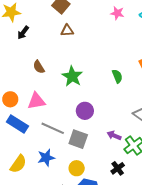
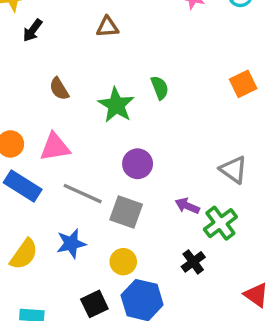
green semicircle: (117, 76) -> (160, 88), moved

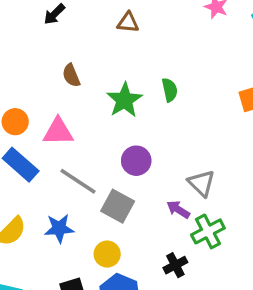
gray triangle: (233, 170) -> (202, 183), moved

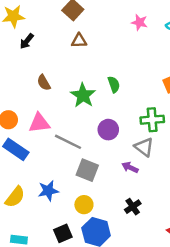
purple circle: (136, 161) -> (108, 130), moved
gray line: (78, 181) -> (68, 142), moved
green cross: (208, 231) -> (152, 120), moved, turned 30

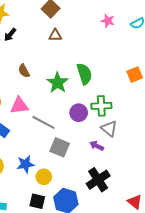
green semicircle: (114, 84) -> (84, 74), size x1.5
green cross: (152, 120) -> (101, 106), moved
yellow circle: (84, 205) -> (44, 177), moved
black cross: (133, 207) -> (98, 180), size x1.6
black square: (63, 233) -> (37, 201), turned 35

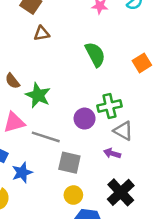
green semicircle: (84, 74) -> (95, 54), moved
green star: (58, 83) -> (38, 95), moved
blue star: (25, 164) -> (22, 173), moved
yellow circle: (44, 177) -> (73, 195), moved

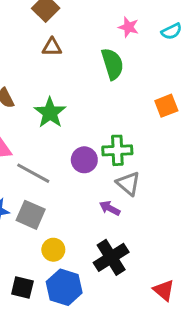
green semicircle: (95, 54) -> (112, 64), moved
green star: (38, 95) -> (50, 113), moved
gray square: (69, 163) -> (31, 215), moved

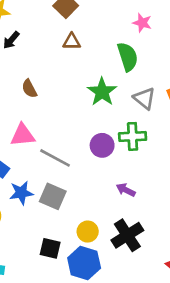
green star: (50, 113) -> (102, 92), moved
gray triangle: (128, 183) -> (144, 98), moved
yellow circle: (53, 250) -> (88, 232), moved
black square: (22, 288) -> (50, 248), moved

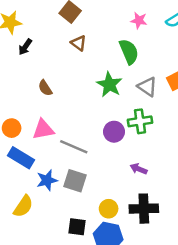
brown triangle: (72, 42) -> (78, 43), turned 42
black cross: (127, 235) -> (144, 209), turned 36

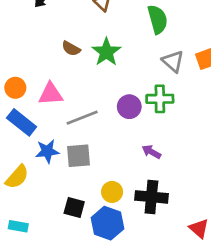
green star: (109, 85) -> (106, 52), moved
brown semicircle: (45, 88) -> (71, 49), moved, turned -35
gray line: (74, 147) -> (82, 118), turned -52
gray square: (75, 181) -> (79, 156), turned -30

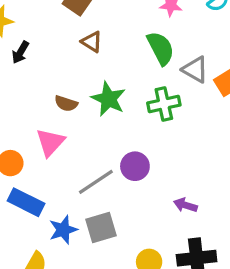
gray triangle: (173, 61) -> (195, 70), moved
pink triangle: (51, 94) -> (50, 142), moved, turned -32
green cross: (160, 99) -> (164, 104), moved
purple circle: (129, 107) -> (135, 166), moved

